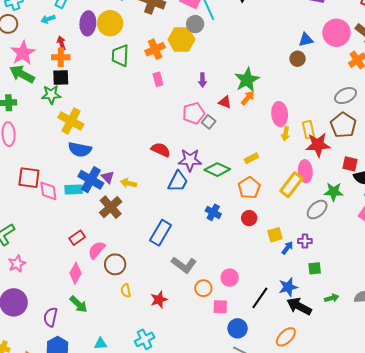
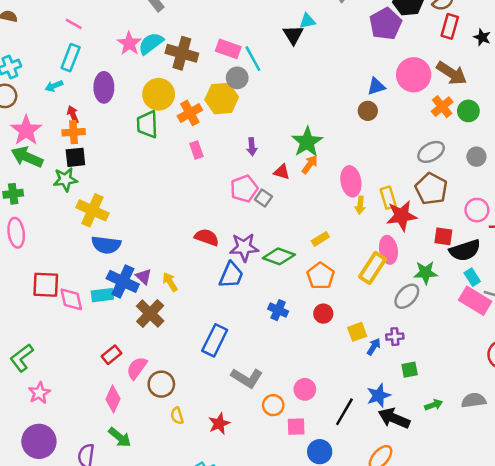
yellow circle: (110, 23) -> (159, 94), moved
yellow arrow: (129, 183) -> (170, 282), turned 49

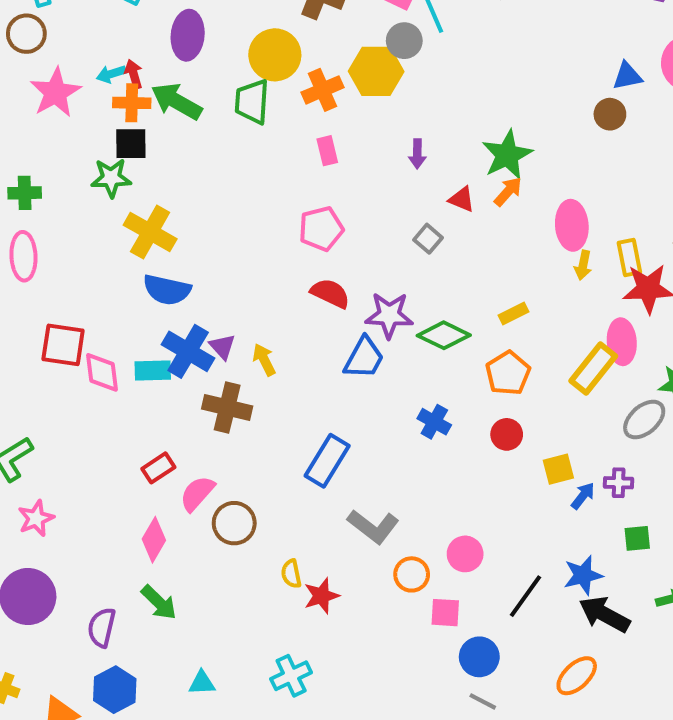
cyan arrow: (54, 86) -> (111, 74), moved
green arrow: (27, 157) -> (177, 101), moved
pink pentagon: (244, 189) -> (321, 229), moved
brown cross: (150, 314) -> (227, 407), turned -36
yellow semicircle: (177, 416) -> (291, 574), moved

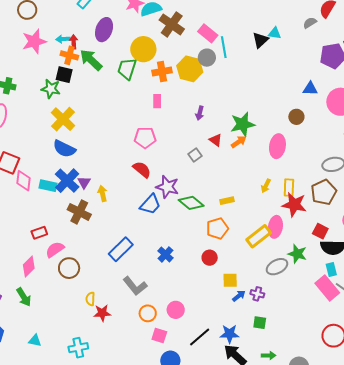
blue triangle: (627, 76) -> (310, 89), moved
pink ellipse: (572, 225) -> (277, 146), moved
blue cross: (434, 422) -> (165, 254), moved

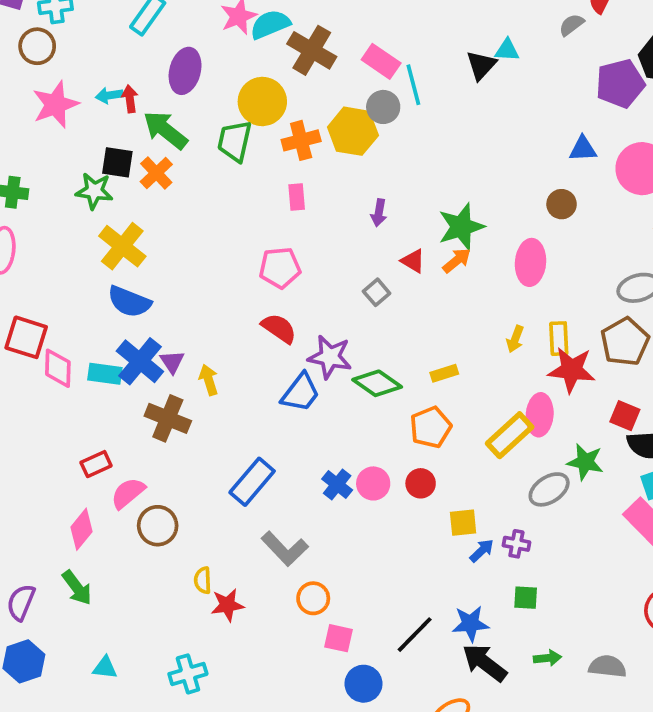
orange cross: (69, 55) -> (156, 173), moved, turned 36
pink circle: (176, 310) -> (373, 483), moved

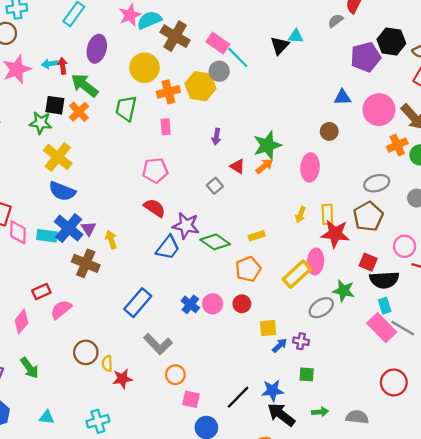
cyan line: (413, 85) -> (238, 57), turned -30
green trapezoid: (235, 141) -> (126, 108), moved
brown circle: (158, 526) -> (86, 352), moved
pink diamond: (82, 529) -> (21, 322), moved

